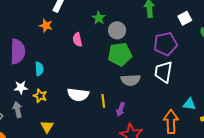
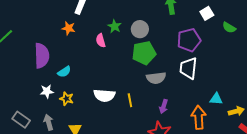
green star: (99, 18) -> (115, 26), moved
cyan semicircle: (39, 69) -> (64, 72), turned 64
purple arrow: (121, 109) -> (164, 106), moved
gray arrow: (18, 110) -> (48, 122), moved

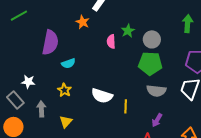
white star: (47, 91) -> (28, 82), moved

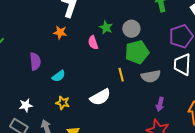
purple semicircle: (50, 42) -> (35, 61), size x0.7
white semicircle: (102, 96) -> (100, 97), turned -30
yellow line: (126, 106) -> (121, 75), moved

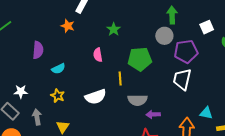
gray circle: (131, 29) -> (164, 36), moved
pink semicircle: (93, 43) -> (98, 55), moved
gray semicircle: (151, 76) -> (138, 100), moved
purple arrow: (160, 104) -> (153, 114), turned 64

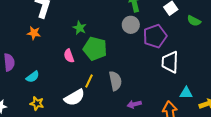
green pentagon: (140, 59) -> (95, 49), moved, turned 30
yellow line: (120, 78) -> (89, 81), moved, turned 40
white trapezoid: (182, 79) -> (170, 62), moved
gray semicircle: (138, 100) -> (115, 81), moved, turned -90

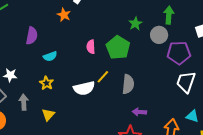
green star: (80, 28) -> (135, 24), moved

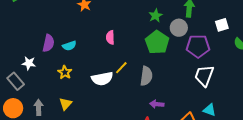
purple semicircle: (32, 36) -> (48, 43), moved
green pentagon: (118, 47) -> (157, 42), moved
gray arrow: (24, 102) -> (39, 107), moved

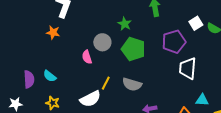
white square: (222, 25) -> (196, 23), moved
gray circle: (179, 28) -> (102, 42), moved
cyan semicircle: (69, 46) -> (50, 76), turned 72
gray semicircle: (146, 76) -> (132, 84), turned 114

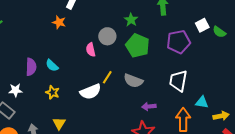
white trapezoid: (188, 68) -> (178, 81), moved

